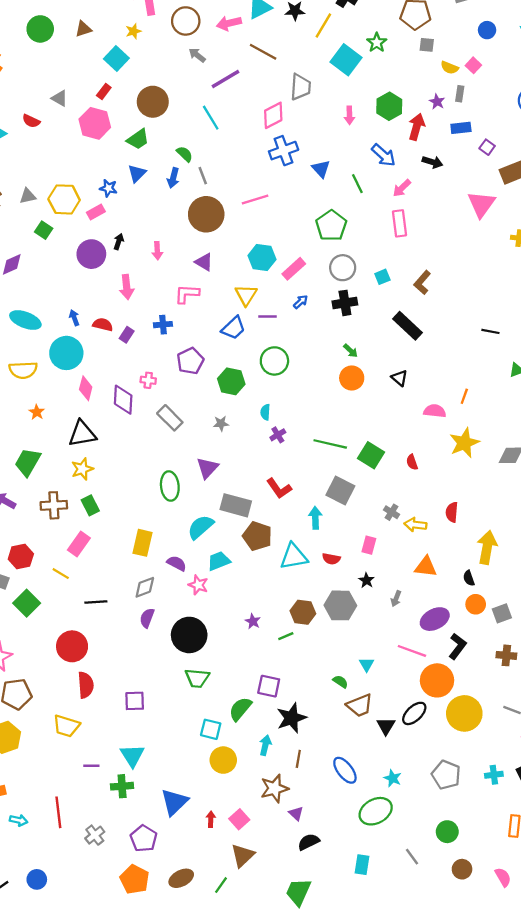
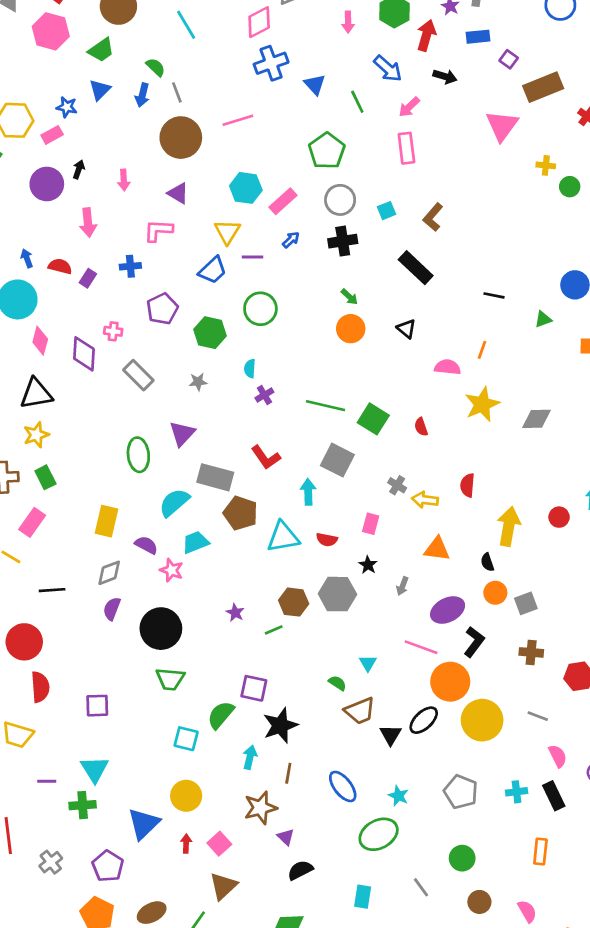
black line: (490, 331) -> (494, 295), moved
yellow circle: (223, 760) -> (186, 796), moved

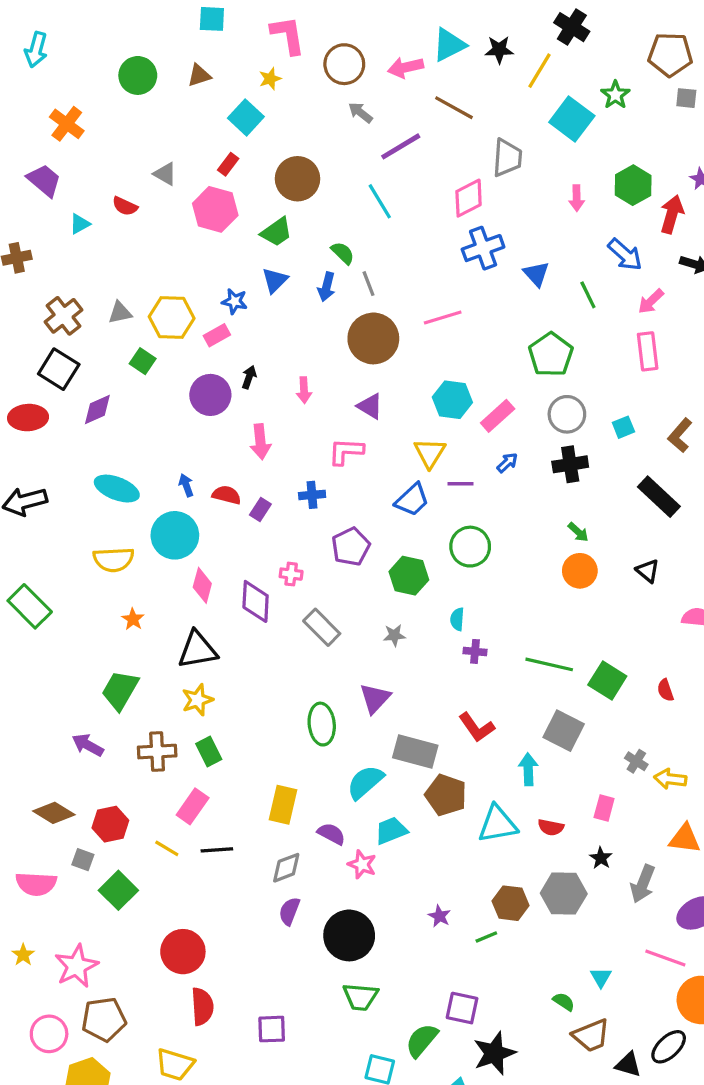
purple cross: (264, 395) -> (475, 651), turned 36
gray arrow: (402, 586) -> (643, 884), size x1.6
black line: (52, 590) -> (217, 850), moved
black triangle: (390, 735) -> (628, 1065), turned -45

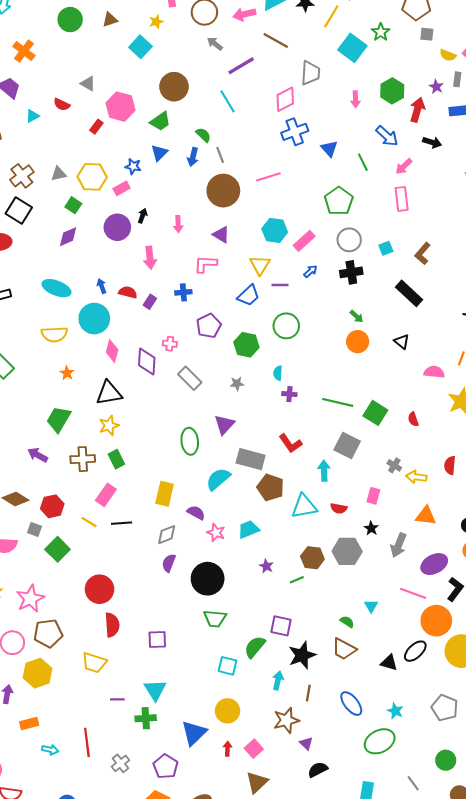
red rectangle: (228, 164) -> (96, 127), moved
purple diamond: (97, 409) -> (68, 237), moved
cyan trapezoid: (391, 831) -> (248, 529), moved
brown trapezoid: (591, 1035) -> (344, 649), moved, turned 50

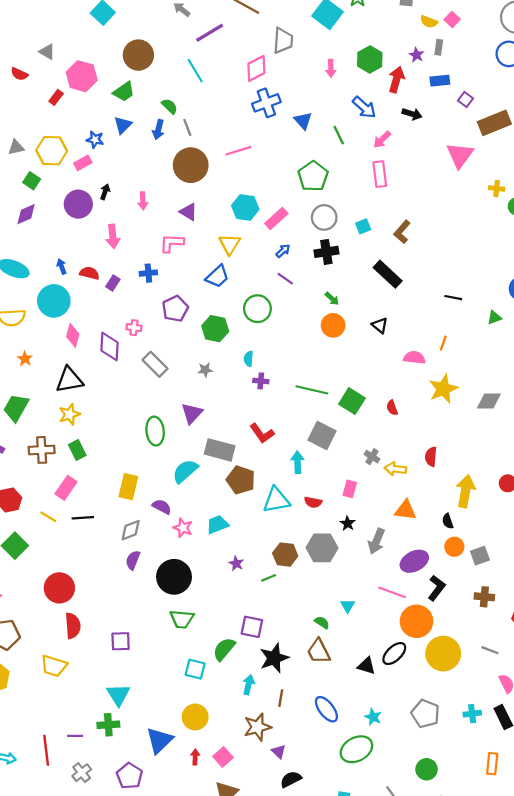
purple line: (280, 285) -> (285, 279), moved, turned 35
brown trapezoid: (344, 649) -> (319, 651), turned 35
purple line: (117, 699) -> (75, 736), moved

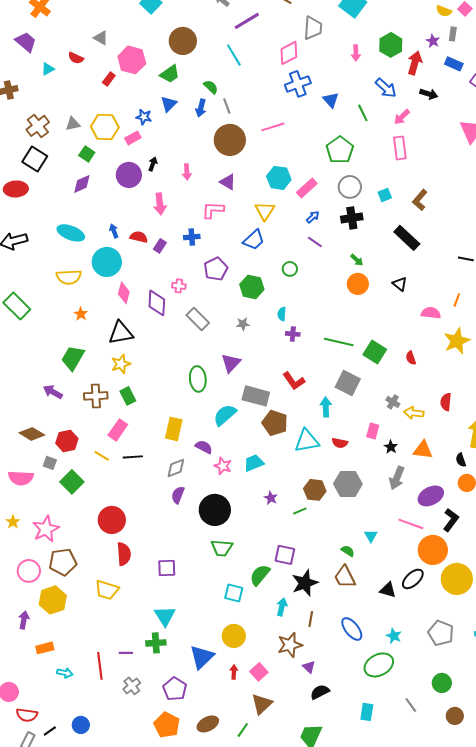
blue rectangle: (440, 81) -> (454, 64), turned 30
green circle: (257, 309) -> (290, 269), size x0.6
black star: (348, 523) -> (391, 447), moved

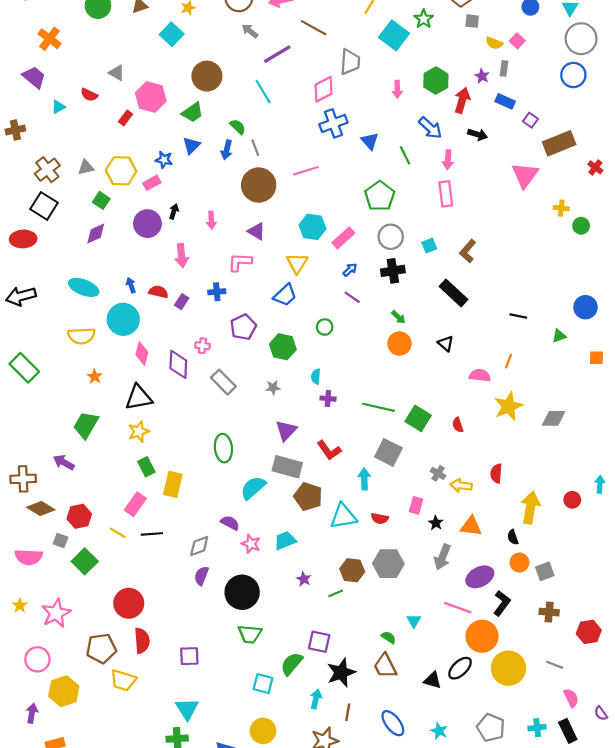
pink arrow: (402, 117) -> (448, 160), turned -42
purple triangle: (231, 363) -> (286, 430), moved
brown cross: (96, 396) -> (23, 479), moved
yellow rectangle: (174, 429) -> (173, 484), moved
brown pentagon: (63, 562) -> (101, 648), moved

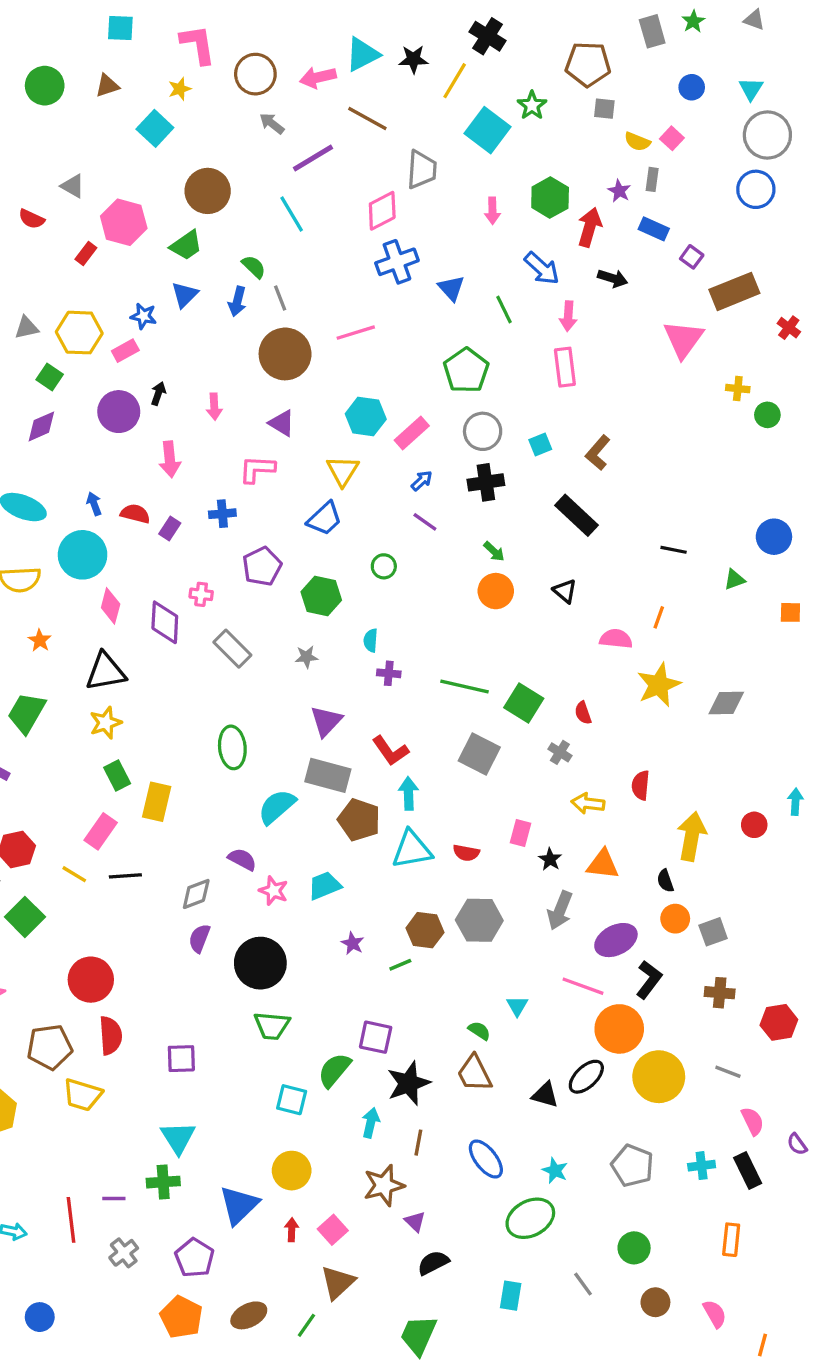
gray cross: (438, 473) -> (560, 752), moved
cyan arrow: (364, 479) -> (409, 794), moved

